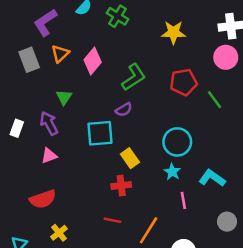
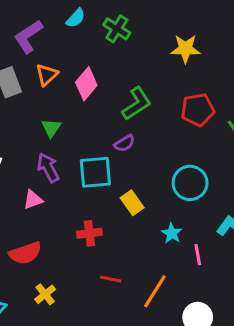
purple arrow: (49, 123) -> (48, 168), moved
cyan star: (172, 172) -> (172, 233), moved
red cross: (121, 185) -> (89, 233), moved

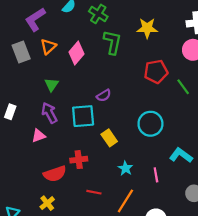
green L-shape: (137, 104) -> (112, 42), moved, turned -45
cyan star: (172, 233) -> (125, 168), moved
red semicircle: (25, 253) -> (55, 174), moved

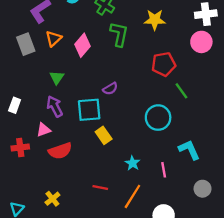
green line: (183, 87) -> (181, 91), moved
yellow rectangle: (109, 138) -> (104, 135), moved
cyan L-shape: (181, 155) -> (189, 150), turned 30
red cross: (79, 160) -> (20, 148), moved
red semicircle: (55, 174) -> (60, 151), moved

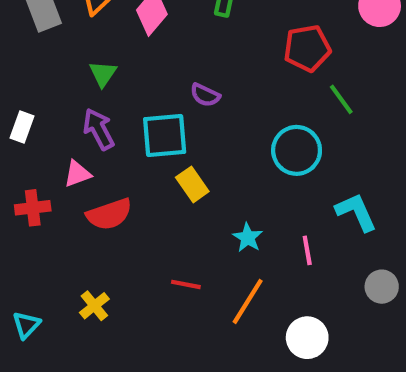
purple semicircle: (110, 89) -> (205, 95), turned 56

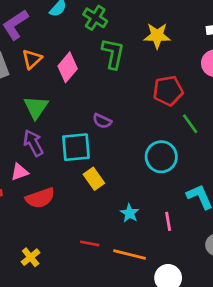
green triangle: (103, 74) -> (36, 107), size x1.4
orange line: (248, 301) -> (130, 254), turned 72

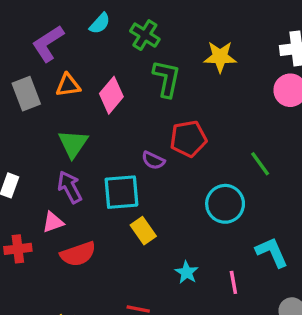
orange triangle: (32, 59) -> (68, 85), turned 35
red pentagon: (168, 91) -> (188, 139), moved

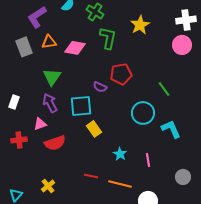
yellow star: (220, 57) -> (140, 25), turned -30
pink diamond: (111, 95) -> (75, 48), turned 60
cyan L-shape: (272, 252) -> (171, 129), moved

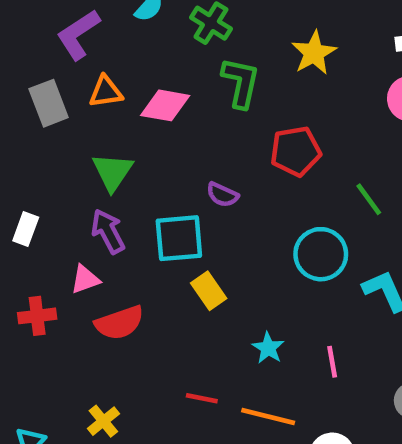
red pentagon: (121, 74) -> (296, 151), moved

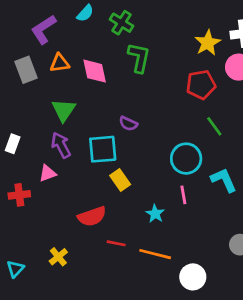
yellow star: (314, 53) -> (208, 43), moved
pink diamond: (165, 105) -> (95, 71), turned 68
red pentagon: (296, 151) -> (201, 85), moved
red semicircle: (119, 323) -> (92, 216), moved
pink line: (332, 362) -> (183, 195), moved

